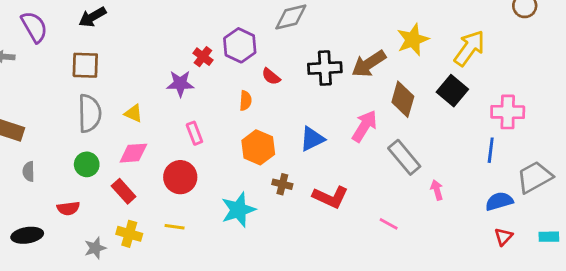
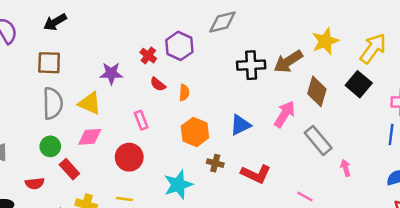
red semicircle: (271, 77) -> (158, 84), moved
purple star: (180, 84) -> (111, 73), moved
yellow triangle: (133, 113) -> (90, 103), size x1.5
red rectangle: (124, 191) -> (69, 169), moved

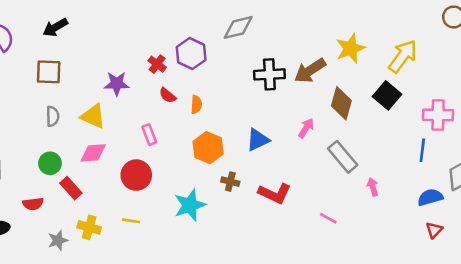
gray semicircle: (53, 103) -> (53, 116), size x0.6
pink arrow: (285, 114) -> (306, 128), size x0.7

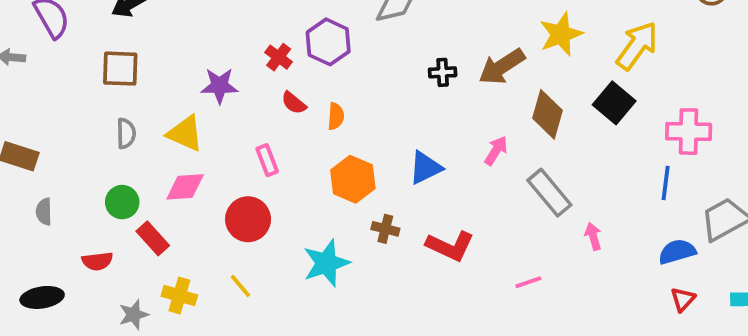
black cross: (269, 74) -> (443, 72), size x0.6
pink line: (328, 218) -> (528, 282), turned -48
yellow line: (131, 221) -> (240, 286), turned 42

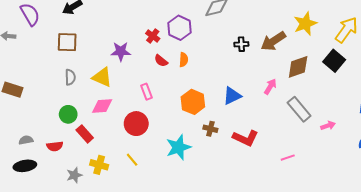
brown diamond: (547, 114) -> (298, 67), turned 55
orange semicircle: (336, 116) -> (184, 60), moved
gray semicircle: (44, 212) -> (26, 140), moved, turned 80
pink arrow: (593, 236) -> (328, 126), moved, turned 88

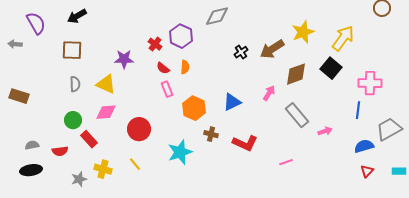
black cross: (241, 44) -> (241, 52), turned -32
pink rectangle: (147, 92) -> (167, 89), moved

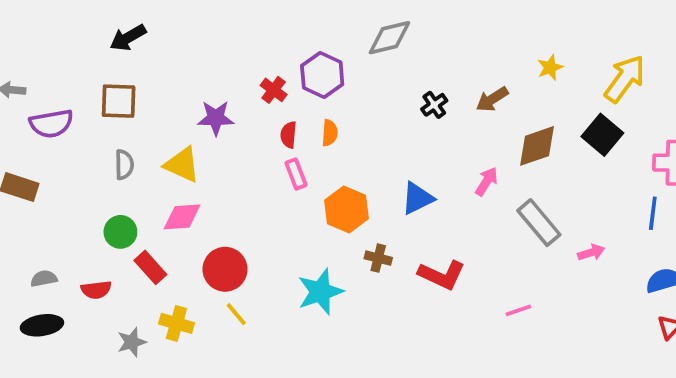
purple semicircle: (36, 23) -> (51, 124), moved, turned 110
yellow star: (303, 32) -> (550, 68), size x0.6
brown arrow: (272, 49) -> (492, 99), size x0.7
red semicircle: (163, 68) -> (289, 135), turned 56
red circle: (139, 129) -> (225, 269), moved

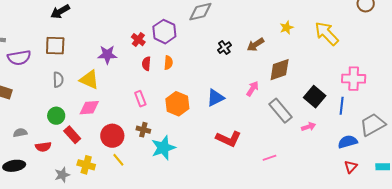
yellow arrow: (625, 79) -> (327, 34), turned -80
black square: (602, 135) -> (315, 97), moved
pink rectangle: (296, 174) -> (140, 99), moved
brown cross: (378, 258) -> (143, 130), moved
gray semicircle: (44, 279) -> (20, 133), moved

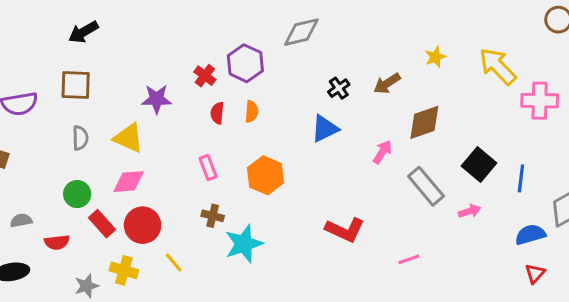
pink cross: (354, 79) -> (540, 101), moved
blue triangle: (215, 98) -> (325, 129), moved
red circle: (112, 136) -> (143, 225), moved

